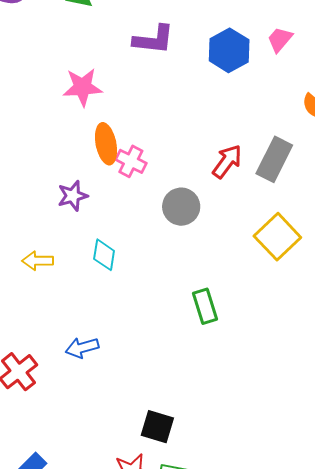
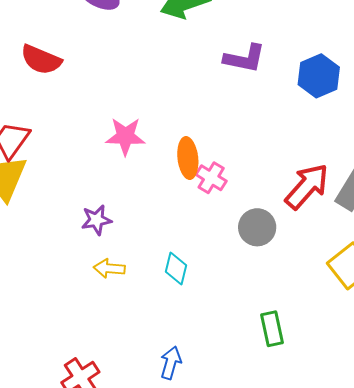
pink star: (82, 87) -> (125, 136), moved
red arrow: (227, 161) -> (307, 186), size x1.4
purple star: (73, 196) -> (96, 220), moved
blue arrow: (82, 348) -> (171, 363), moved, turned 116

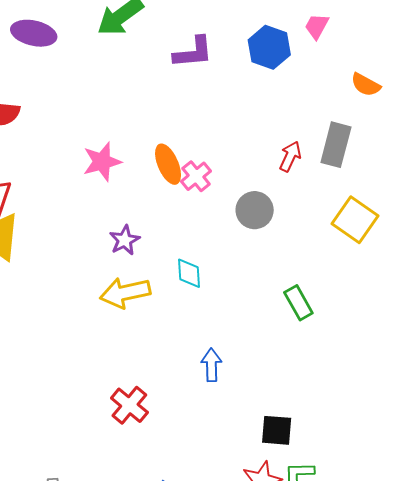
pink cross: (211, 178) -> (196, 176), turned 36
red arrow: (307, 186) -> (290, 156), size x0.6
purple star: (96, 220) -> (125, 240), moved
yellow arrow: (109, 268) -> (125, 293), size x1.6

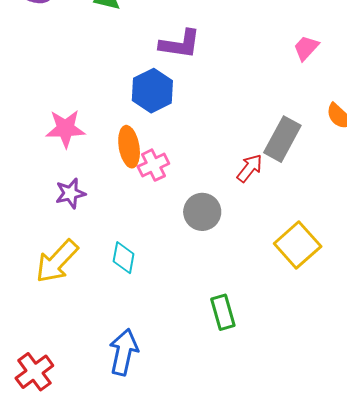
blue hexagon: (269, 47) -> (152, 91), moved
gray rectangle: (336, 145) -> (282, 139), moved
purple star: (125, 240) -> (70, 193), moved
yellow arrow: (125, 293) -> (57, 261), turned -48
blue arrow: (211, 365) -> (124, 352), size x1.4

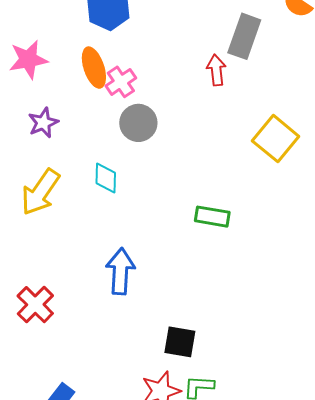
red arrow: (250, 168) -> (216, 70), turned -36
gray circle: (202, 212) -> (138, 123), moved
green rectangle: (223, 312) -> (212, 217), turned -56

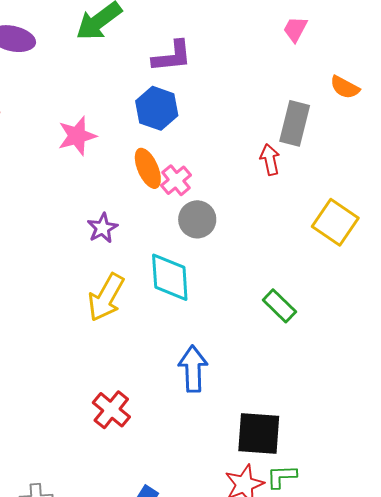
pink star: (28, 60) -> (77, 136), moved
cyan diamond: (106, 178) -> (170, 277), size x1.6
green rectangle: (212, 217) -> (279, 306), turned 40
black square: (180, 342) -> (259, 434), size x1.4

